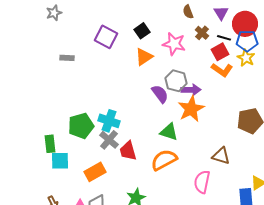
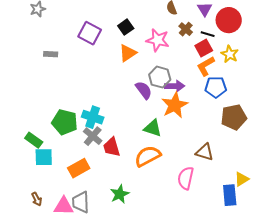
blue pentagon: (247, 41) -> (216, 87), moved
orange L-shape: (222, 70) -> (206, 66), turned 115
green pentagon: (81, 126) -> (65, 122), turned 30
green rectangle: (50, 144) -> (34, 140), turned -48

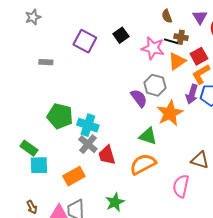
brown cross: (186, 29) -> (181, 37), turned -32
black line: (208, 34) -> (171, 41), moved
orange triangle: (128, 53) -> (177, 61), moved
purple arrow: (175, 86) -> (192, 94), moved, turned 108
green pentagon: (65, 122) -> (60, 116), moved

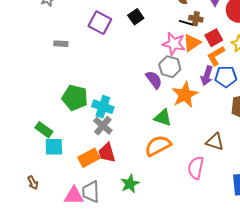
pink star: (153, 48) -> (174, 44), moved
red trapezoid: (107, 155) -> (107, 153), moved
brown arrow: (32, 207) -> (33, 183), moved

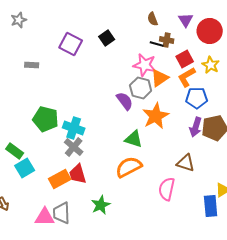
orange triangle: (192, 43) -> (160, 78), moved
purple arrow: (207, 76) -> (196, 127), moved
cyan square: (54, 147) -> (25, 168), turned -30

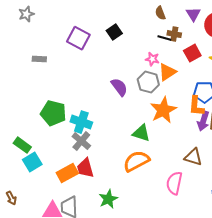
pink star: (145, 65) -> (152, 59), size x0.6
orange L-shape: (187, 77) -> (196, 106), moved, turned -55
purple semicircle: (125, 101) -> (119, 87), moved

